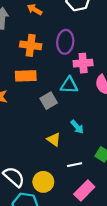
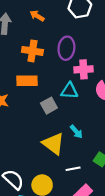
yellow triangle: (54, 139) -> (53, 144), size x1.6

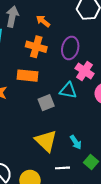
orange arrow: (37, 16) -> (43, 21), moved
pink cross: (83, 69) -> (85, 71), turned 30
cyan arrow: (76, 132) -> (76, 142), moved

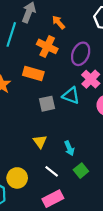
yellow triangle: (46, 141) -> (40, 142), size x0.6
white line: (63, 168) -> (52, 171), turned 32

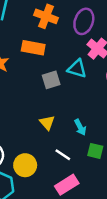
green square: (81, 171) -> (95, 151), turned -32

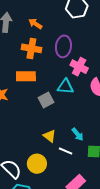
white line: (63, 155) -> (66, 151), moved
yellow circle: (25, 165) -> (37, 164), moved

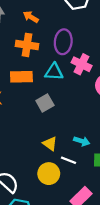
cyan triangle: (65, 86) -> (54, 72), moved
cyan arrow: (78, 134) -> (82, 141), turned -32
yellow circle: (37, 164) -> (49, 174), moved

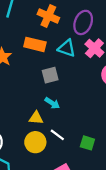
cyan arrow: (82, 141) -> (52, 103), moved
yellow triangle: (50, 144) -> (36, 118), moved, turned -48

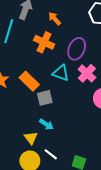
orange rectangle: (35, 44) -> (29, 81), moved, turned 30
yellow triangle: (36, 118) -> (31, 138), turned 48

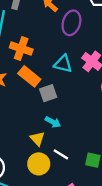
orange cross: (44, 42) -> (21, 49), moved
purple ellipse: (77, 49) -> (71, 23), moved

